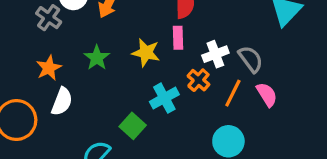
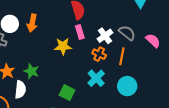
green star: (97, 58) -> (31, 71), moved
pink semicircle: (267, 95) -> (153, 41), moved
cyan cross: (164, 98) -> (96, 78), moved

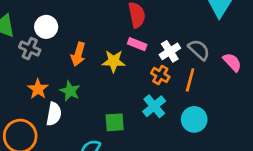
orange arrow: (32, 23) -> (78, 54), moved
pink rectangle: (80, 32) -> (137, 44), turned -56
green square: (67, 93) -> (115, 122), turned -35

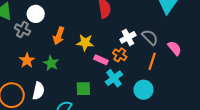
pink rectangle: (137, 44) -> (101, 60), moved
orange line: (190, 80) -> (152, 61), moved
white semicircle: (54, 114) -> (38, 91), moved

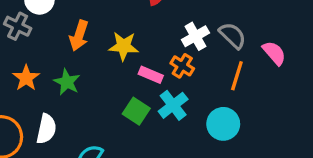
green square: (83, 89) -> (136, 111), moved, turned 35

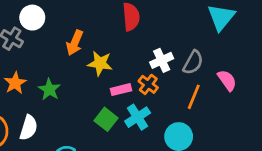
orange arrow: (79, 36) -> (75, 43), moved
gray semicircle: (233, 36) -> (193, 62), turned 70
pink rectangle: (151, 75) -> (121, 90), turned -42

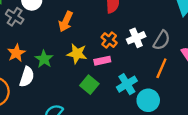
yellow star: (100, 63) -> (77, 54), moved
orange cross: (148, 84) -> (109, 40), moved
cyan cross: (138, 117) -> (127, 84), moved
white semicircle: (29, 128) -> (27, 77), moved

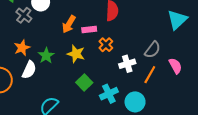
white cross: (136, 38) -> (127, 64), moved
pink rectangle: (102, 61) -> (89, 29), moved
cyan cross: (127, 84) -> (109, 94), moved

